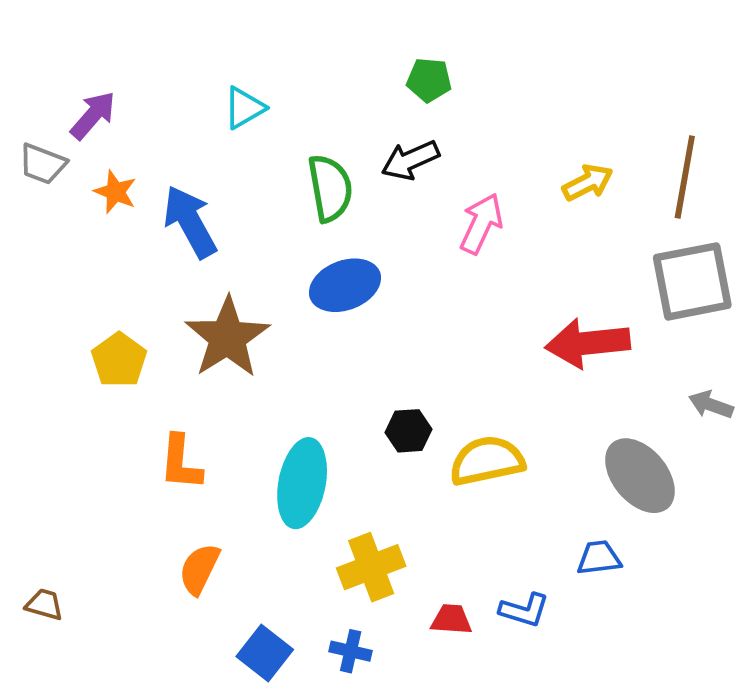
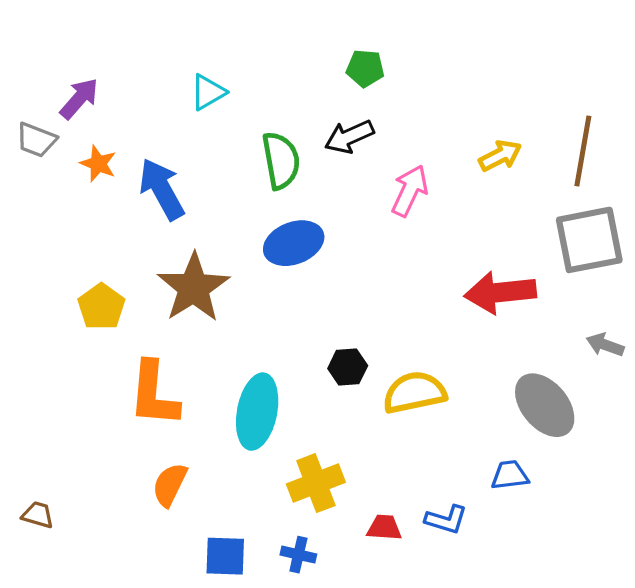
orange L-shape: (181, 463) -> (154, 394), size x1.4
blue square: (265, 653) -> (225, 556), turned -36

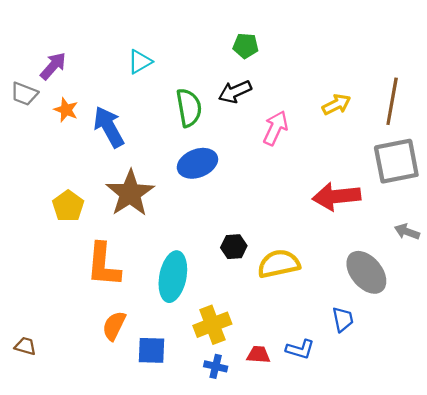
blue trapezoid: (510, 475) -> (343, 319), turned 85
blue cross: (298, 555) -> (216, 366), moved
blue square: (225, 556) -> (151, 350), moved

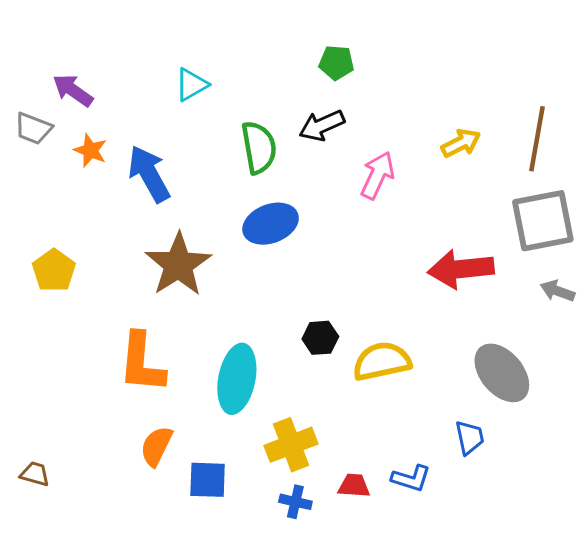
purple arrow: (53, 66) -> (73, 90), turned -96
yellow pentagon: (68, 206) -> (54, 270), moved
gray arrow: (407, 232) -> (558, 291), moved

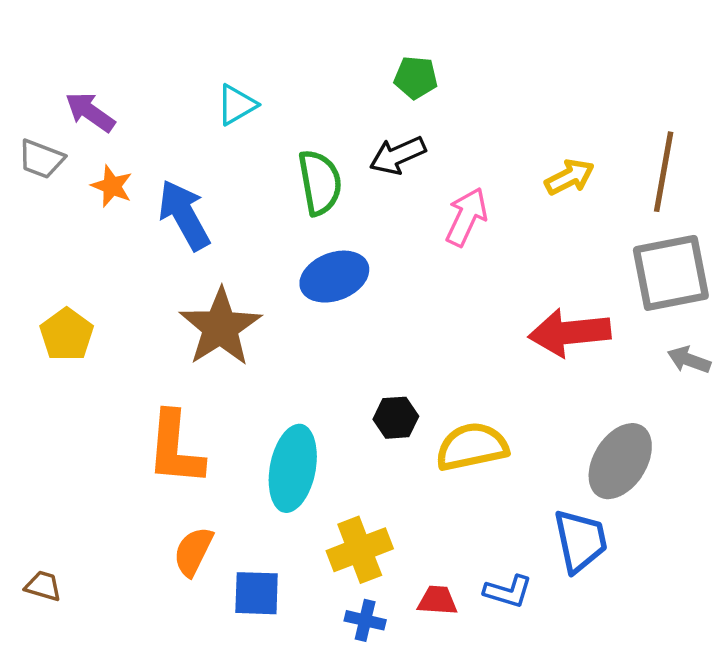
gray ellipse: (502, 373) -> (620, 461), turned 72
blue trapezoid: (470, 437) -> (580, 541), size x1.5

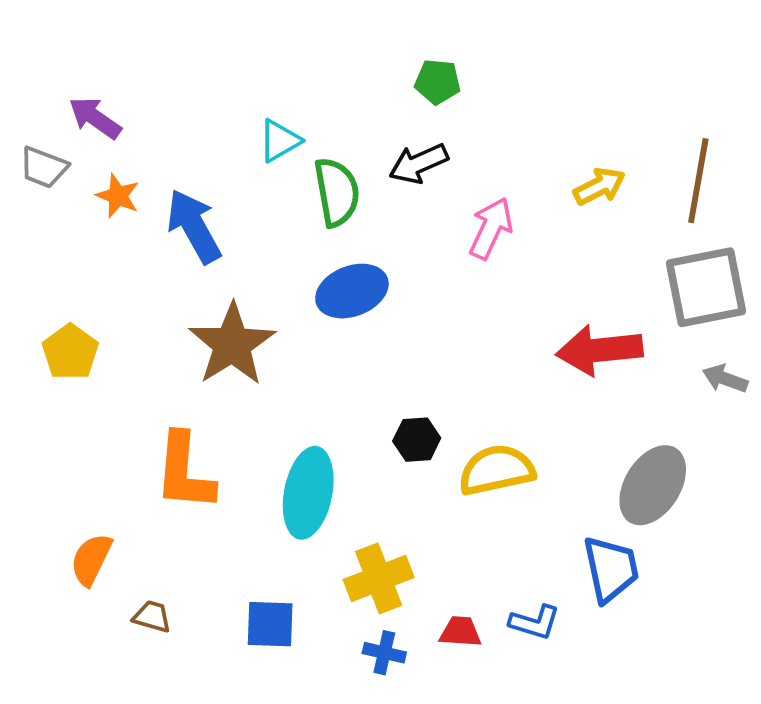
cyan triangle: (237, 105) -> (280, 141), moved
orange semicircle: (193, 552) -> (91, 559), moved
brown trapezoid: (43, 586) -> (152, 617), moved

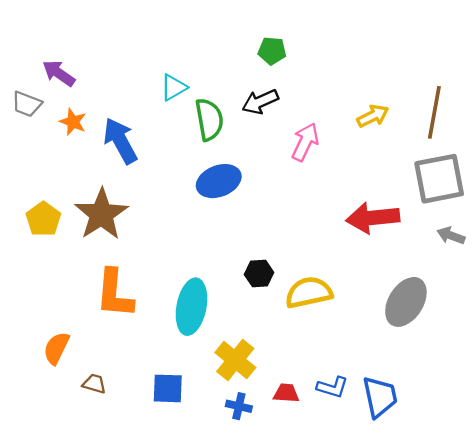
brown star: (232, 344) -> (101, 214), moved
blue trapezoid: (611, 569) -> (380, 397), moved
yellow cross: (379, 578) -> (235, 360), turned -30

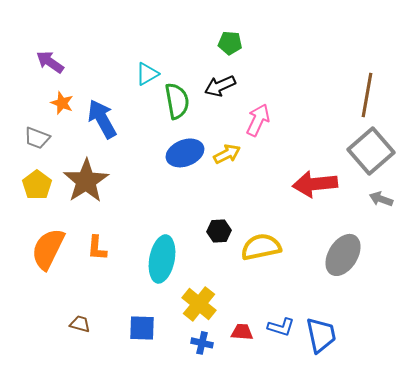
gray trapezoid: (27, 104) -> (37, 138), moved
yellow arrow: (373, 116) -> (227, 154), moved
gray square: (439, 179) -> (371, 151), turned -30
orange L-shape: (114, 294) -> (97, 248), size x0.6
orange semicircle: (56, 348) -> (48, 249), moved, size x1.5

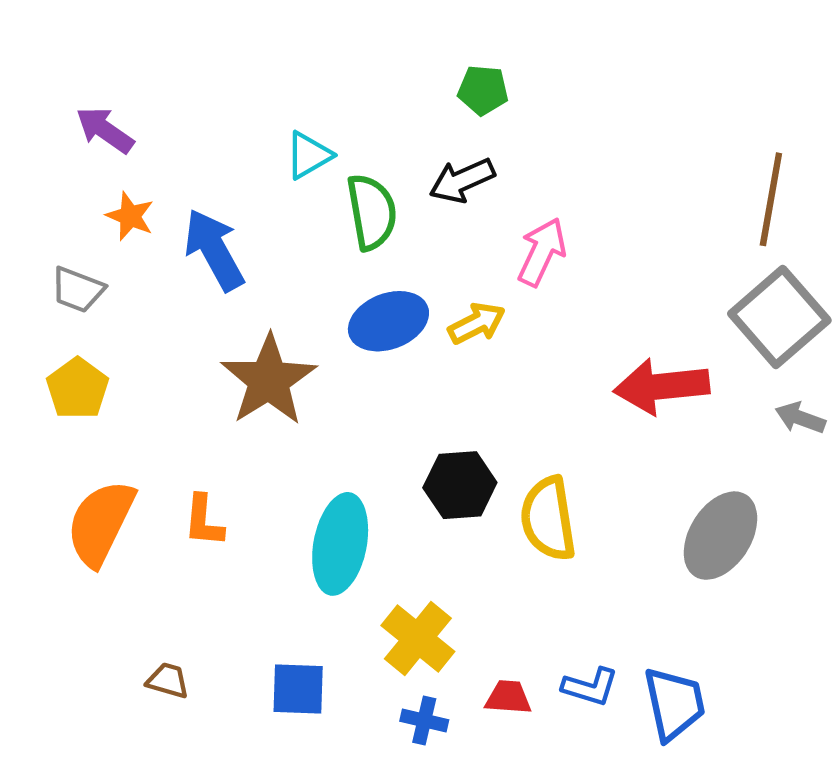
brown star: (86, 181) -> (269, 380), moved
black hexagon: (219, 231) -> (460, 485), size x1.4
yellow semicircle: (261, 247) -> (548, 519), turned -87

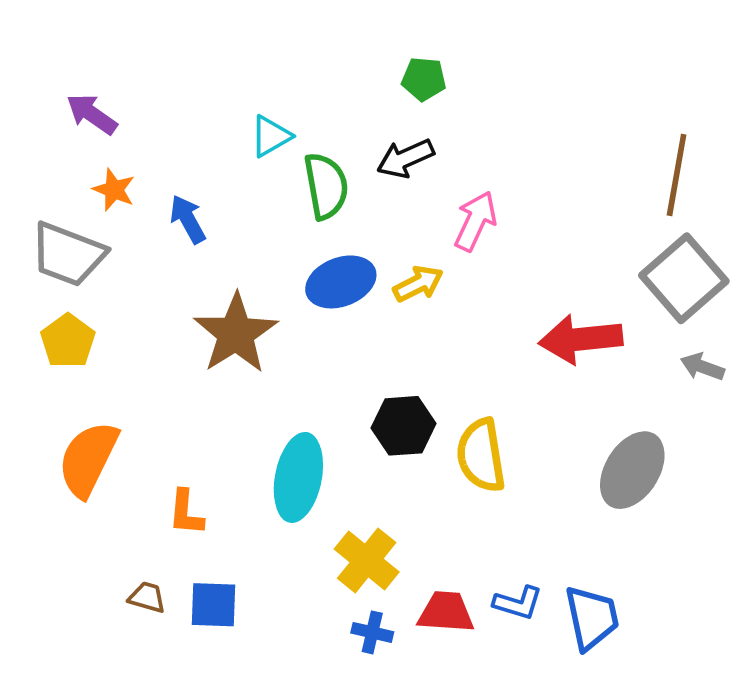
blue arrow: (214, 250) -> (188, 219), size x0.7
gray trapezoid: (78, 290) -> (68, 254), size x1.6
orange L-shape: (204, 521) -> (186, 513), moved
blue square: (298, 689) -> (214, 605), moved
red trapezoid: (508, 697) -> (446, 612), size x1.4

